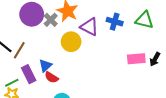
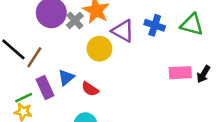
red semicircle: (51, 77) -> (90, 89), moved

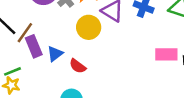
purple rectangle: (45, 88) -> (34, 46), moved

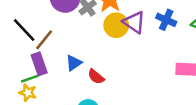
yellow circle: (89, 27) -> (116, 25), moved
purple rectangle: (34, 46) -> (39, 64), moved

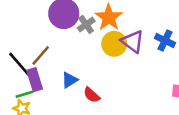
black line: (24, 30) -> (19, 64), moved

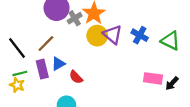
brown line: (41, 56) -> (46, 43), moved
purple rectangle: (35, 80) -> (42, 69), moved

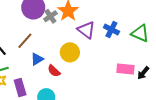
yellow circle: (97, 36) -> (70, 52), moved
purple rectangle: (42, 69) -> (20, 88), moved

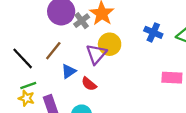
purple triangle: (86, 30) -> (96, 54), moved, turned 36
yellow circle: (70, 52) -> (110, 44), moved

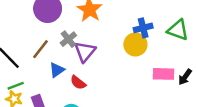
gray cross: (82, 21) -> (68, 39), moved
blue cross: (153, 32) -> (143, 28), turned -36
yellow circle: (110, 44) -> (135, 44), moved

